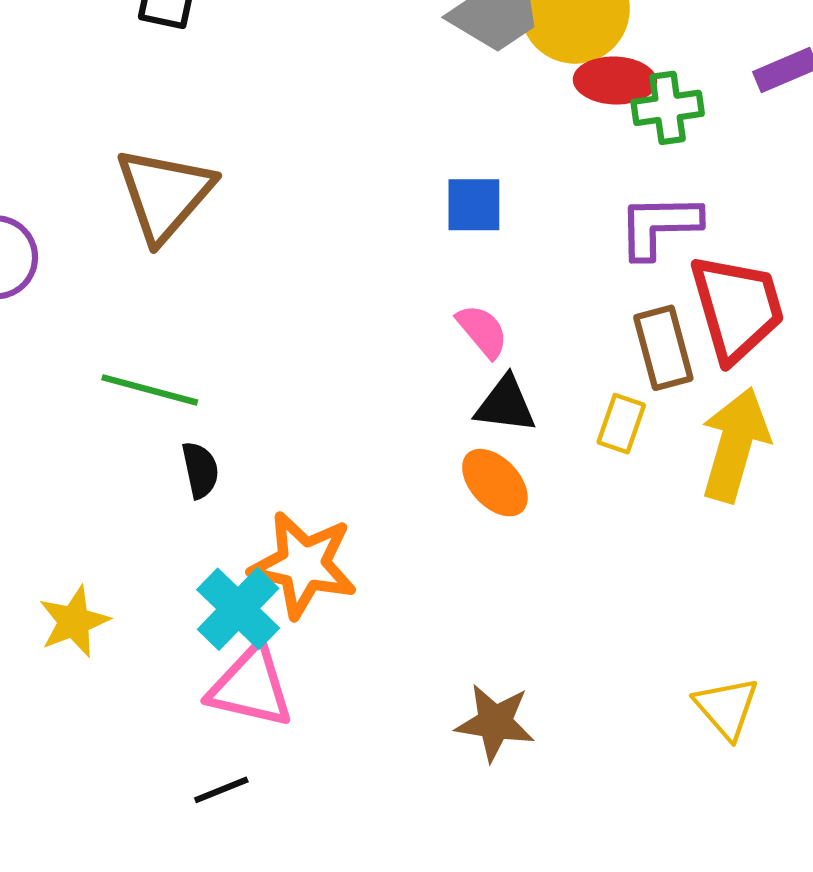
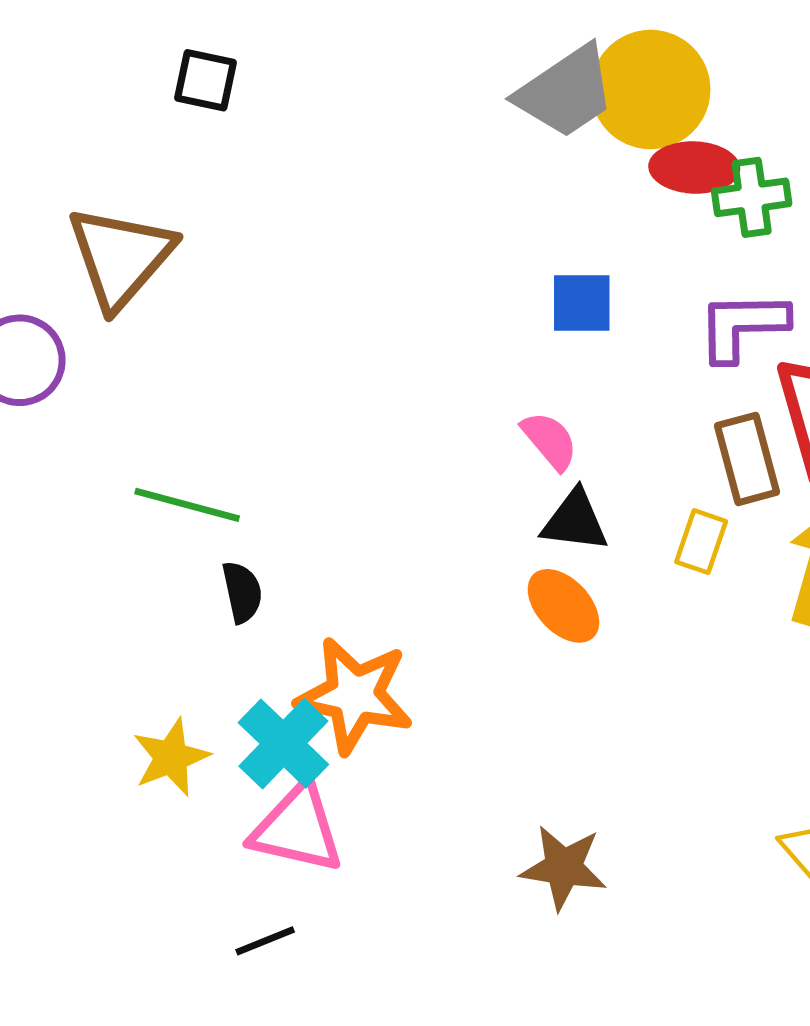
brown triangle: (164, 194) -> (121, 257), moved
blue square: (474, 205) -> (582, 303), moved
yellow star: (74, 621) -> (171, 757), moved

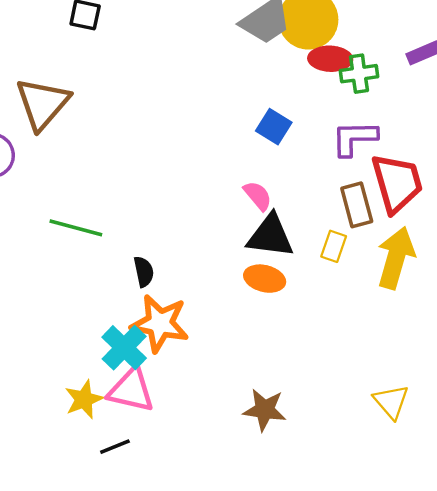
blue square: (582, 303) -> (274, 127), turned 32
black triangle: (575, 521) -> (270, 236), size x1.4
black semicircle: (242, 592) -> (144, 272), moved
orange ellipse: (563, 606) -> (265, 279), turned -33
yellow star: (171, 757) -> (84, 399), moved

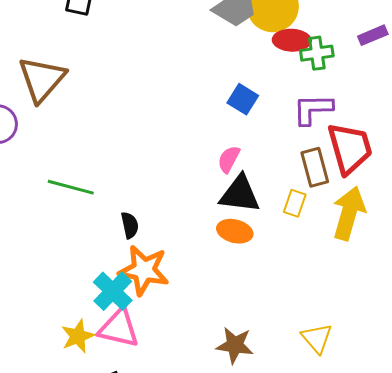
pink semicircle: (258, 196) -> (229, 159), turned -112
yellow triangle: (391, 402) -> (317, 338), moved

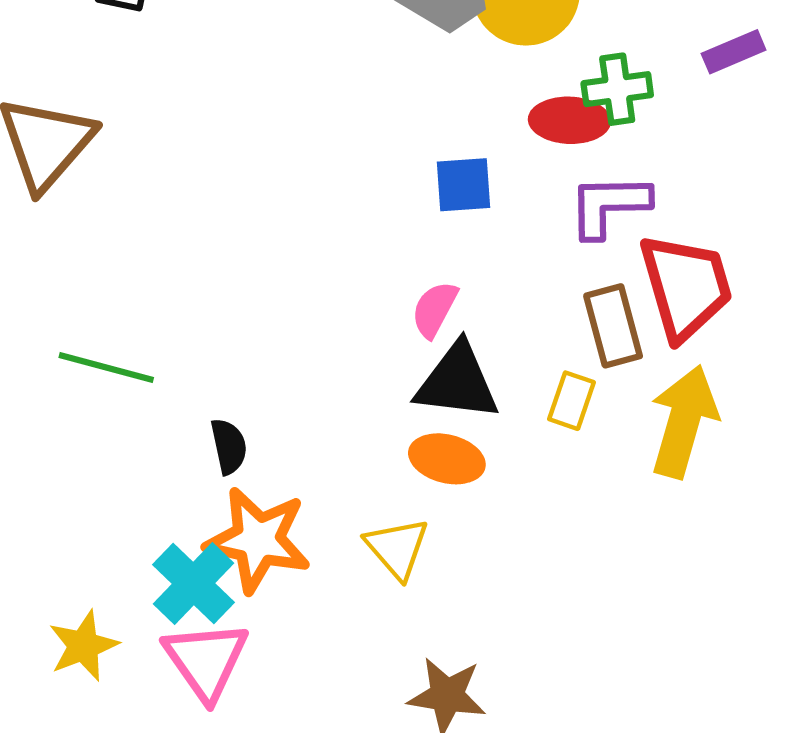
red ellipse: (292, 40) -> (569, 120), moved
blue square: (243, 99) -> (464, 185), turned -36
pink triangle: (119, 328) -> (206, 660), turned 42
yellow star: (78, 336) -> (83, 646), moved
yellow triangle: (317, 338) -> (397, 548), moved

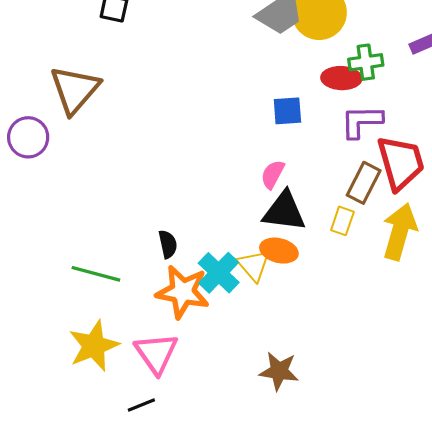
brown rectangle: (613, 326) -> (364, 183), turned 42
green line: (106, 367) -> (96, 274), moved
yellow triangle: (397, 548) -> (254, 265), moved
cyan cross: (194, 583) -> (219, 273), moved
yellow star: (83, 646) -> (94, 346), size x1.4

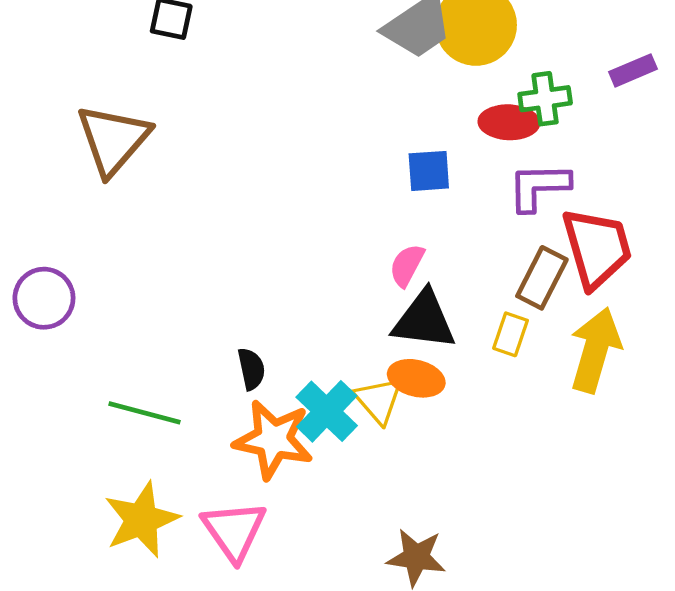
purple circle: (28, 137) -> (44, 298), moved

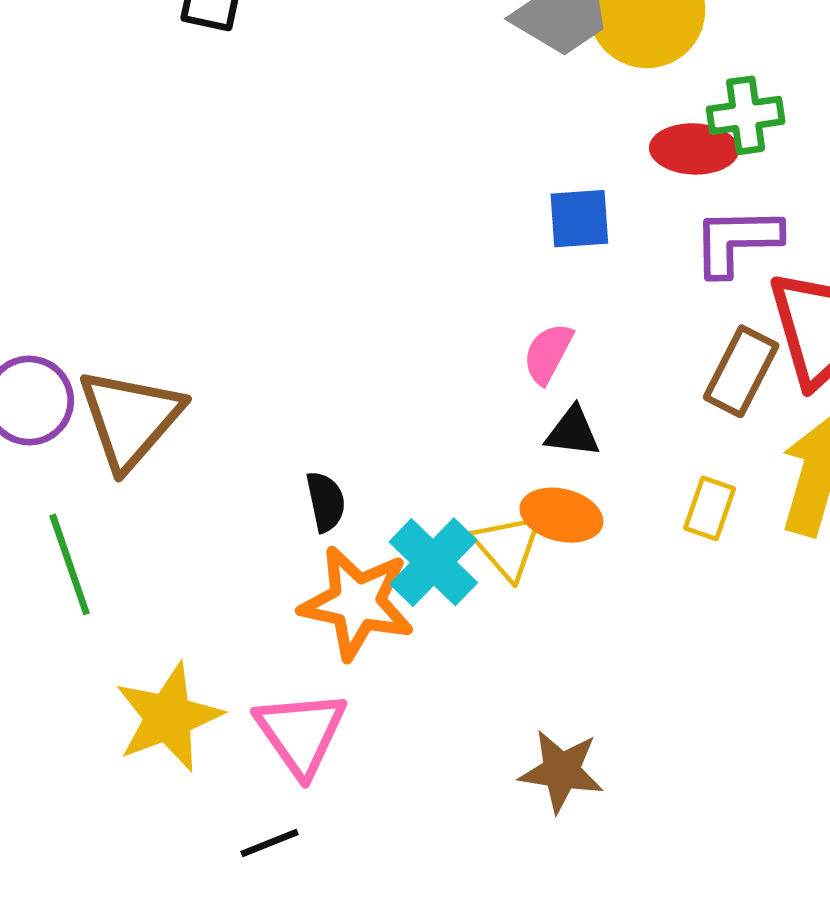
brown triangle: (113, 140) -> (130, 418), moved
black triangle: (424, 320) -> (573, 432), size x0.6
yellow rectangle: (510, 334) -> (710, 508), moved
green line: (145, 413) -> (70, 564), moved, turned 56

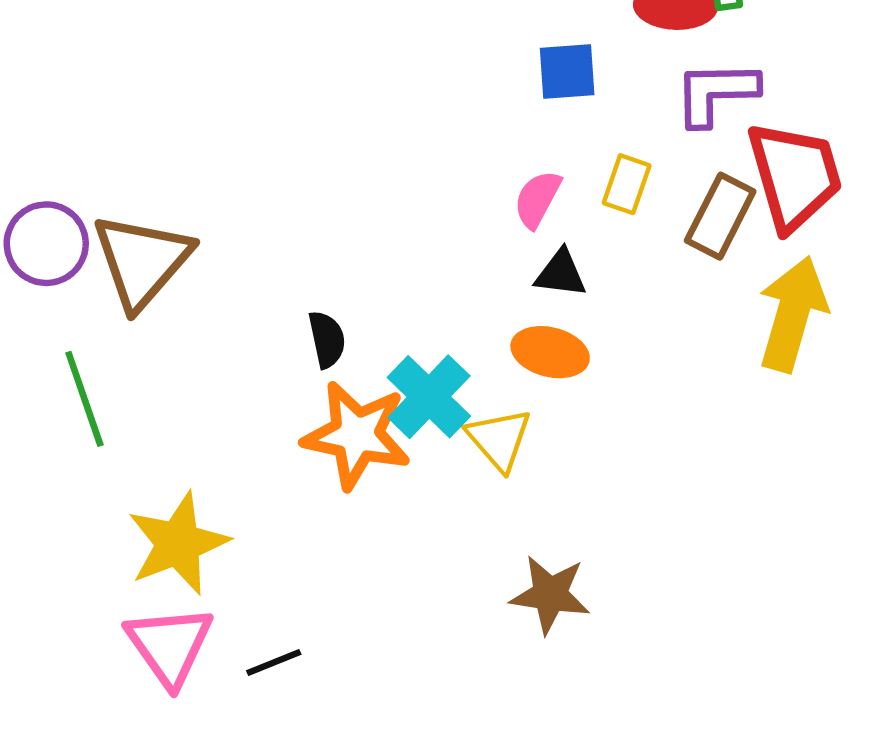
yellow rectangle: (710, 508) -> (627, 184), moved
yellow triangle: (508, 547) -> (499, 439), moved
pink triangle: (301, 733) -> (170, 646), moved

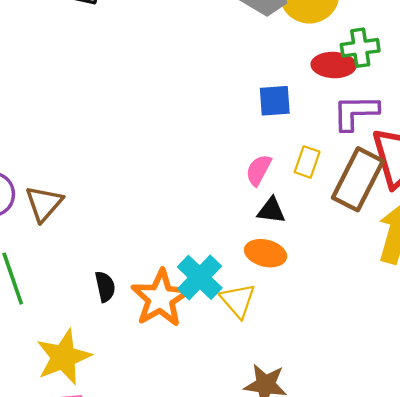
brown rectangle: (720, 216) -> (358, 179), size x1.4
brown triangle: (142, 261) -> (44, 204), size x0.7
black semicircle: (327, 339) -> (105, 287), moved
orange star: (357, 435) -> (160, 298), turned 30

